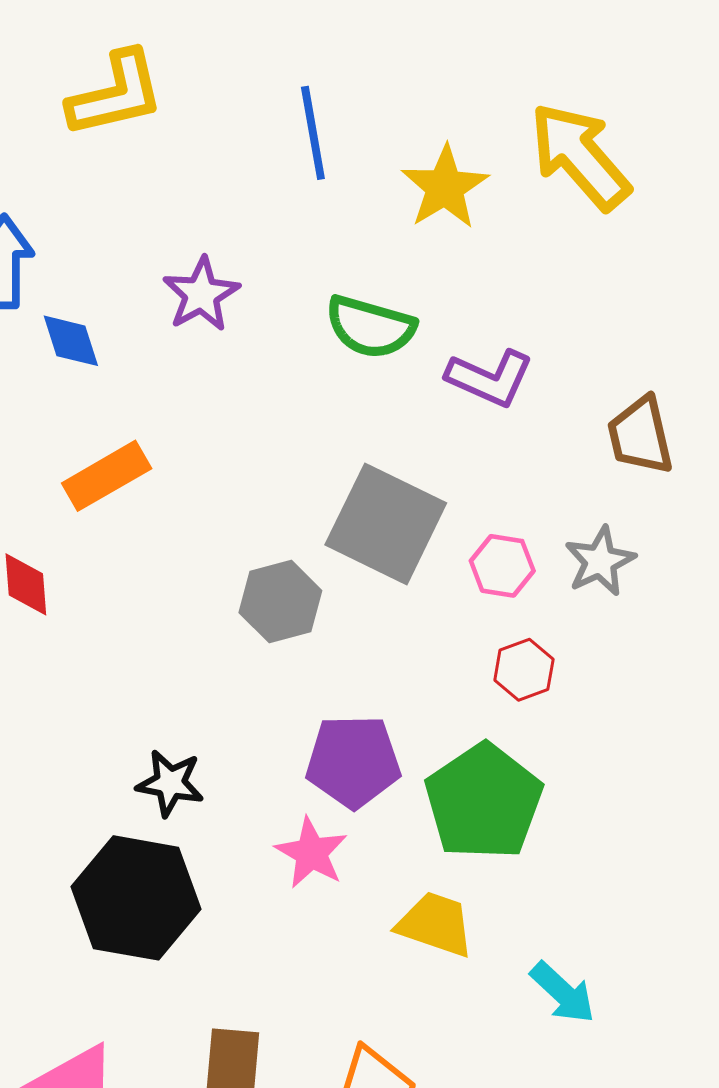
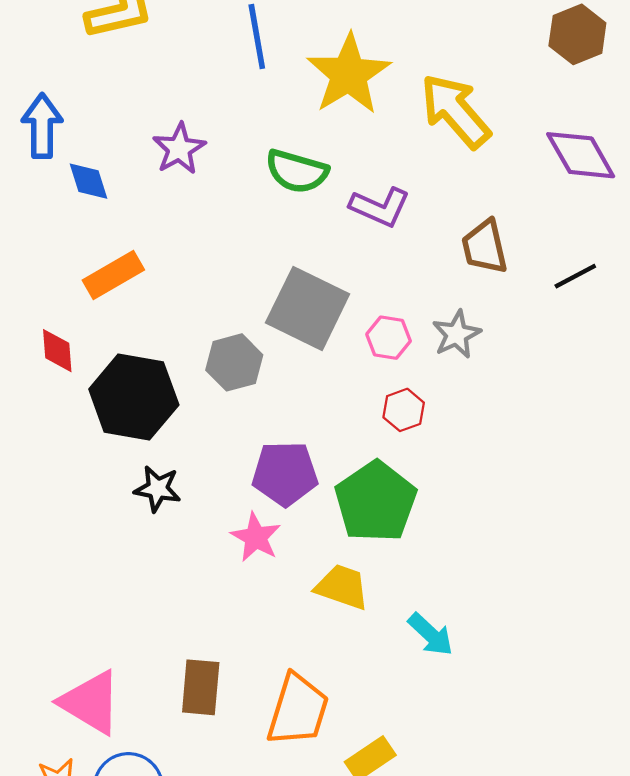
yellow arrow: (580, 156) -> (455, 111), moved
yellow star: (445, 187) -> (349, 74), size x1.4
black hexagon: (136, 898) -> (134, 397), moved

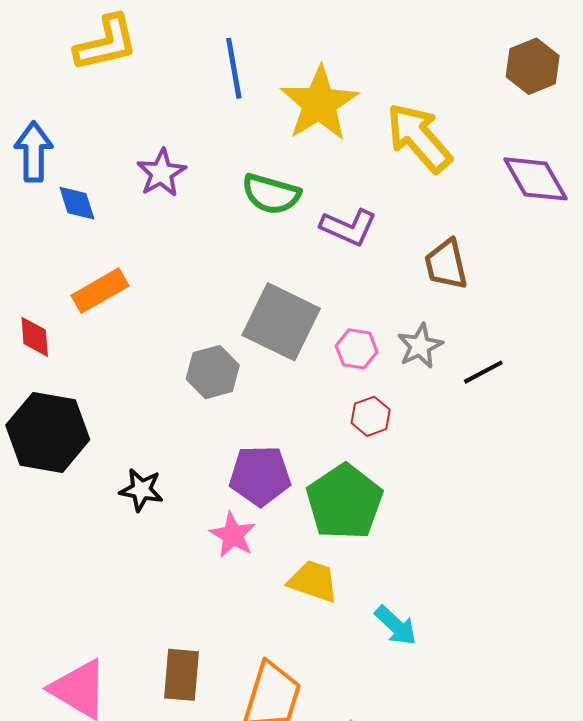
black line: (575, 276) -> (483, 372), moved
red diamond: (57, 351) -> (35, 337), moved
black hexagon: (134, 397) -> (48, 432), moved

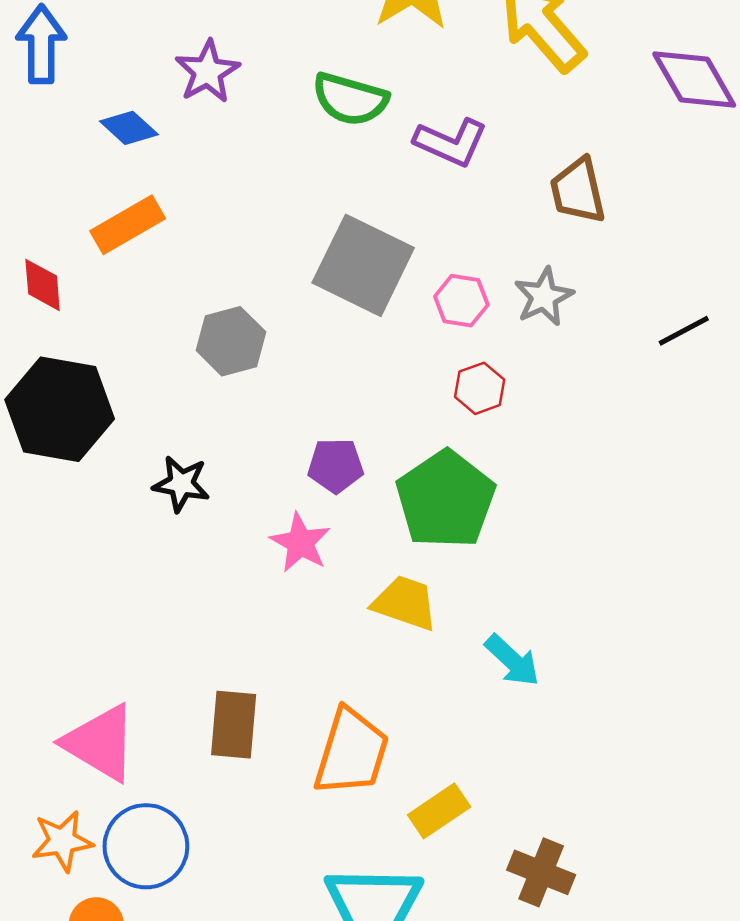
blue diamond: (77, 203) -> (129, 128), moved, turned -30
gray hexagon: (213, 372) -> (231, 341), moved
black line: (483, 372) -> (684, 331), moved
purple pentagon: (260, 476) -> (336, 465), size x0.7

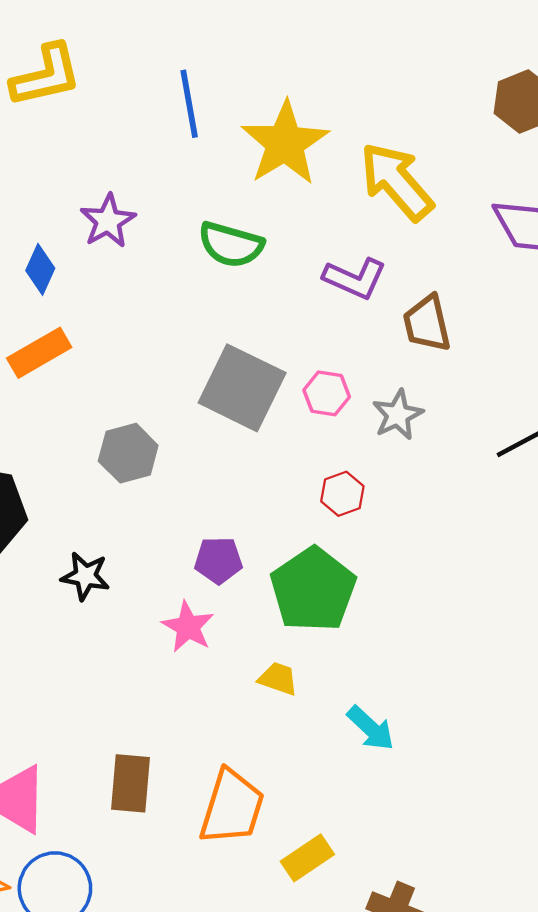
blue diamond: (129, 128) -> (40, 269), turned 72
purple L-shape: (451, 142) -> (355, 278), moved
pink hexagon: (461, 301) -> (327, 393), moved
yellow trapezoid: (405, 603) -> (278, 679), size x0.7

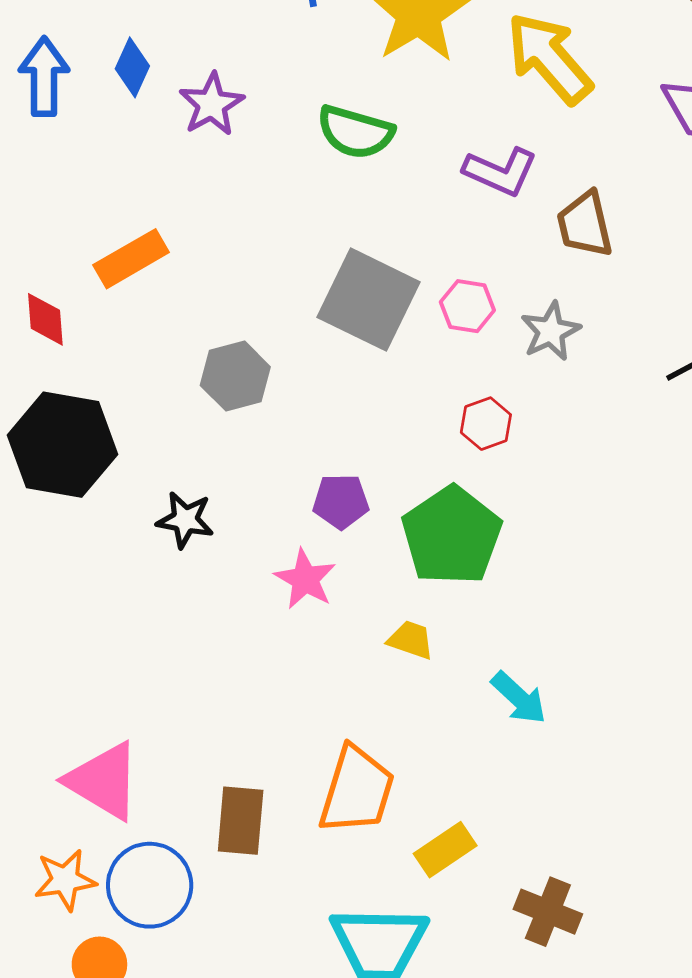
blue diamond: (40, 269) -> (132, 67), moved
brown rectangle: (130, 783) -> (241, 821), moved

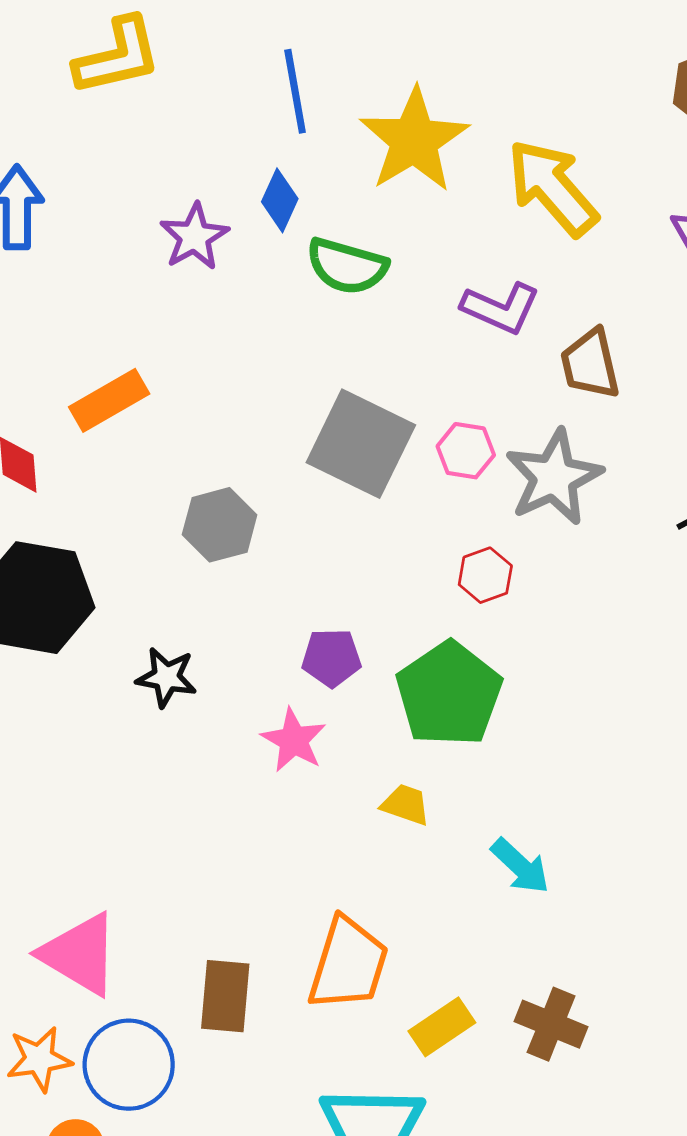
blue diamond: (132, 67) -> (280, 200), moved
gray star: (551, 331) -> (554, 477), size x1.5
brown cross: (548, 912) -> (551, 1024), moved

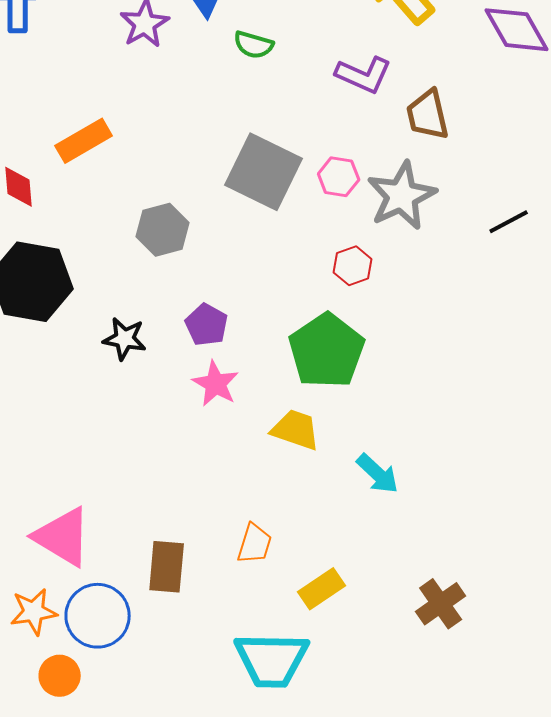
green semicircle: (347, 266) -> (254, 45), size x0.7
purple pentagon: (331, 658) -> (207, 325), moved, turned 30
yellow trapezoid: (406, 805) -> (296, 430), size x1.4
orange trapezoid: (348, 964) -> (255, 544), size x0.6
brown cross: (551, 1024) -> (441, 604), moved, turned 33

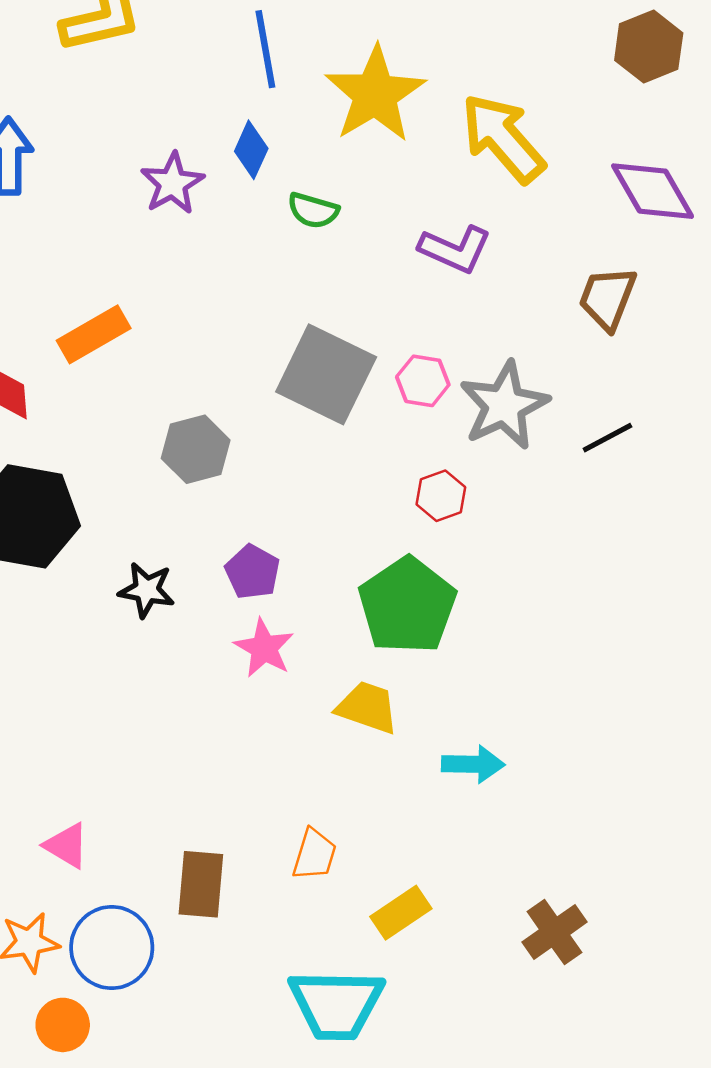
brown trapezoid: (428, 115) -> (607, 298), moved, turned 34
black line: (509, 222) -> (607, 438), moved
cyan arrow: (378, 474) -> (473, 764), turned -42
pink triangle: (63, 537) -> (67, 846), size x0.6

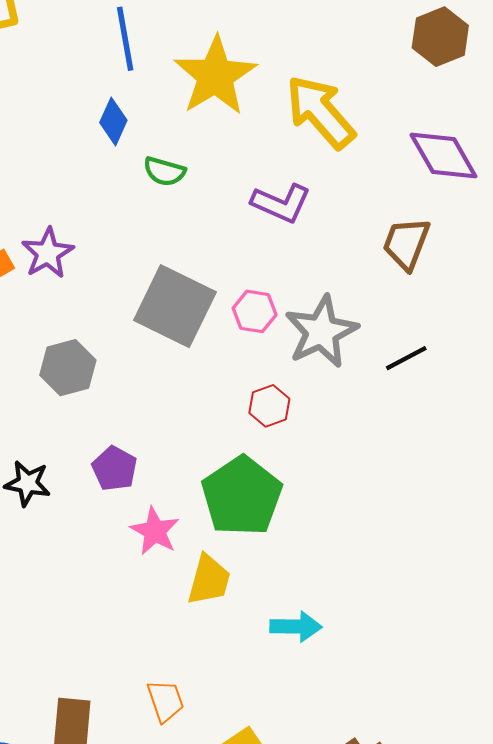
purple star: (172, 183) -> (48, 253), moved
pink star: (264, 648) -> (155, 531), moved
yellow trapezoid: (367, 707) -> (209, 580), turned 86
orange trapezoid: (314, 855) -> (165, 701), turned -36

